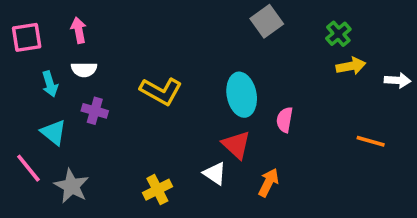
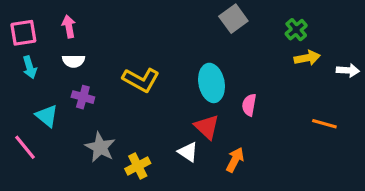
cyan arrow: (50, 84) -> (30, 67), moved
gray star: (71, 186) -> (100, 147), moved

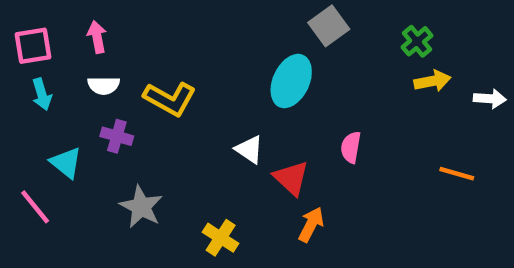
yellow L-shape: (141, 80) -> (170, 99), moved
cyan ellipse: (212, 83) -> (291, 81), moved, turned 36
white triangle: (188, 152) -> (249, 149), moved
orange arrow: (235, 160) -> (311, 224), moved
yellow cross: (138, 166) -> (221, 238), moved, turned -30

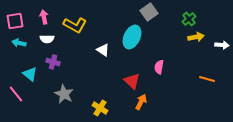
cyan arrow: (42, 94) -> (19, 43), turned 120
yellow L-shape: (170, 99) -> (75, 25), moved
white triangle: (249, 149) -> (103, 50), moved

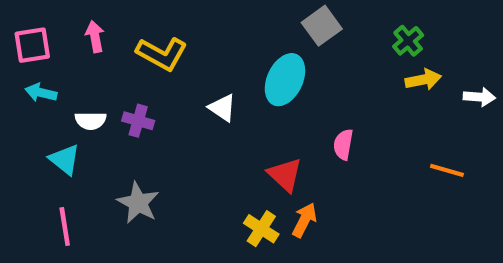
white semicircle: (47, 39) -> (91, 121), moved
purple cross: (53, 62) -> (138, 121), moved
pink line: (16, 94) -> (65, 227), moved, turned 30
yellow cross: (100, 108) -> (261, 229), moved

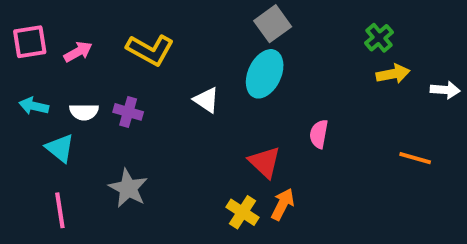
gray square: (322, 26) -> (273, 24), moved
pink arrow: (95, 36) -> (78, 52), moved, turned 72
cyan arrow: (41, 93) -> (34, 106), moved

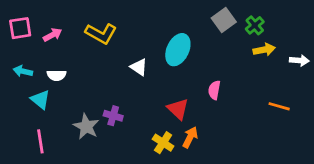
gray square: (273, 24) -> (224, 20), moved
purple cross: (128, 112) -> (113, 116), moved

